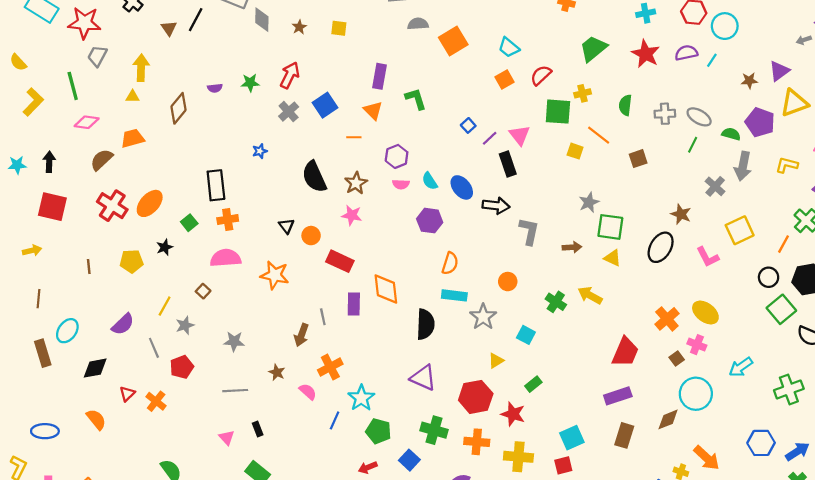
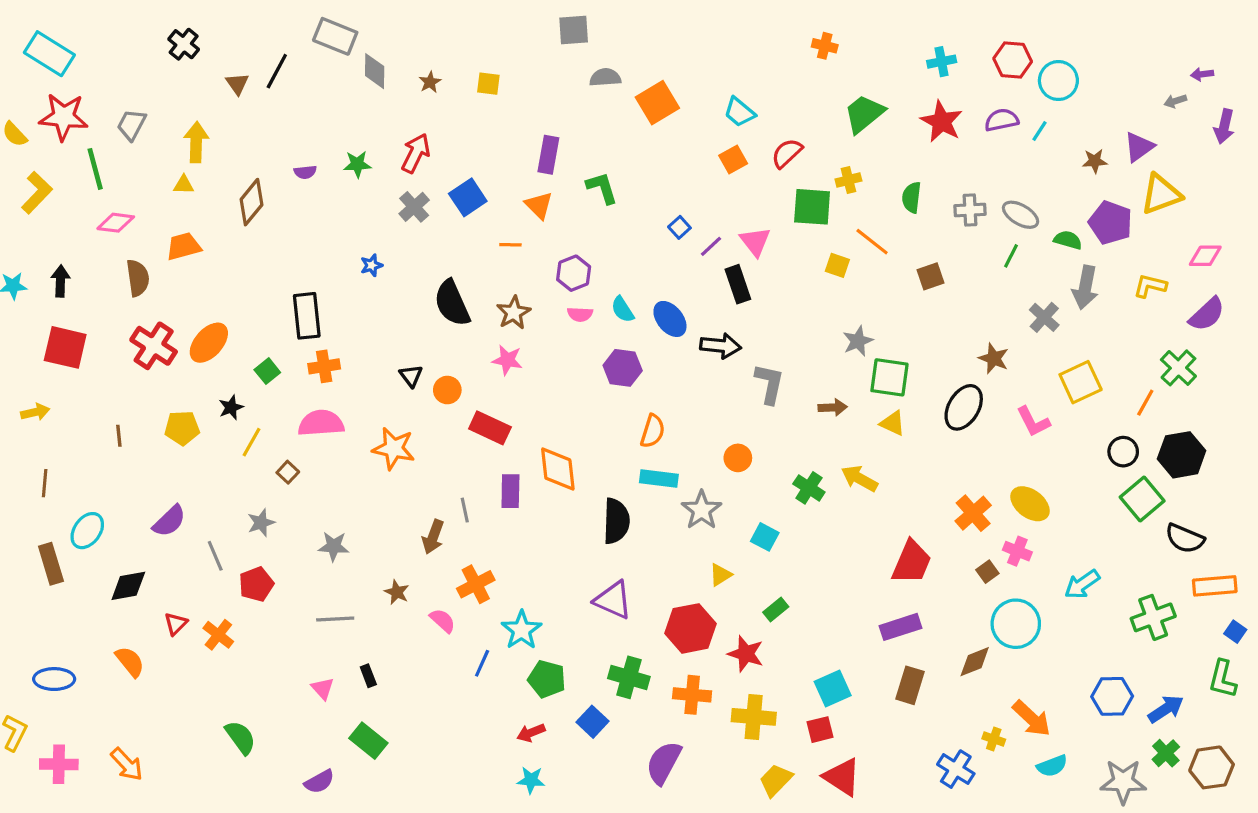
red star: (84, 23) -> (64, 117), moved
brown semicircle: (102, 160) -> (138, 278), turned 125
yellow line: (165, 306) -> (252, 442), moved

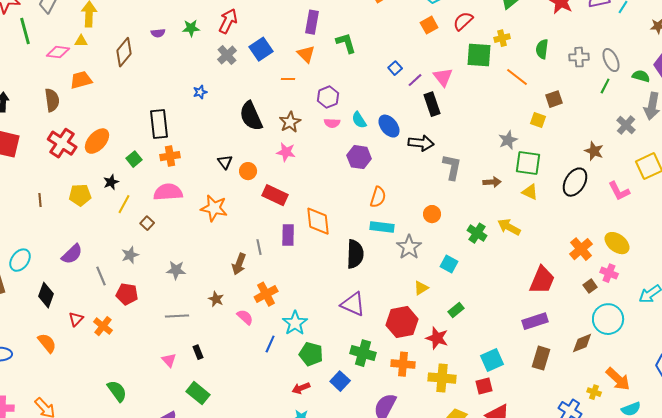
gray ellipse: (1021, 215) -> (611, 60), turned 35
pink diamond: (116, 223) -> (58, 52), moved
yellow square: (837, 265) -> (538, 120), moved
red pentagon: (256, 584) -> (127, 294), turned 30
black diamond: (128, 586) -> (46, 295), turned -60

